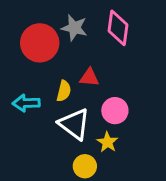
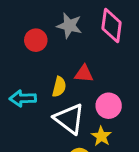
red circle: (40, 43) -> (36, 40), size x0.6

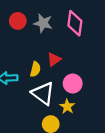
red circle: (36, 40) -> (18, 21), moved
red triangle: (84, 74) -> (54, 59), turned -40

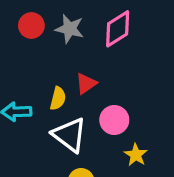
pink diamond: (75, 23) -> (118, 29), turned 50
yellow star: (67, 107) -> (136, 155), moved

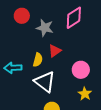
gray star: (70, 29) -> (45, 28), moved
pink circle: (114, 120) -> (81, 70), moved

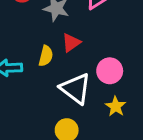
white triangle: (45, 82) -> (76, 89), moved

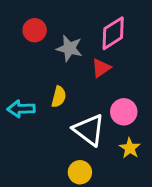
red triangle: (71, 43) -> (101, 68), moved

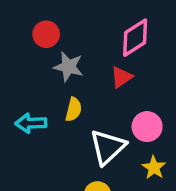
gray star: (69, 48) -> (68, 67), moved
white triangle: (89, 130) -> (108, 147), turned 40

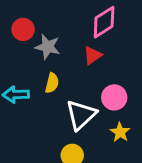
red circle: (46, 34) -> (23, 29), moved

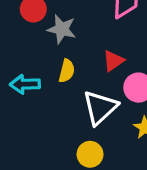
red triangle: (93, 55) -> (113, 61), moved

